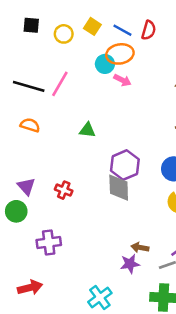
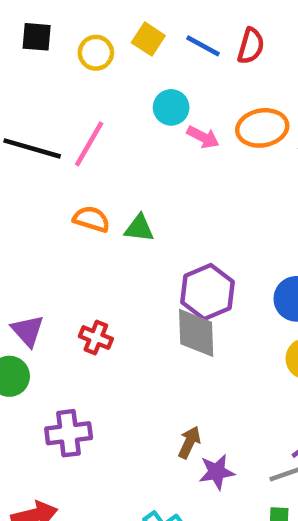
orange ellipse: (120, 54) -> (262, 128), moved
orange semicircle: (30, 125) -> (91, 219), moved
brown arrow: (140, 248) -> (189, 442), moved, turned 105

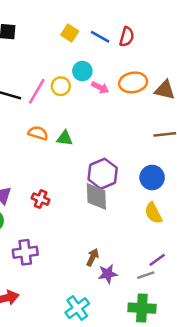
yellow circle: (96, 53) -> (61, 86), moved

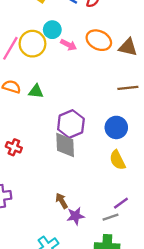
orange ellipse: (133, 82) -> (99, 40), turned 35
yellow circle: (61, 86) -> (32, 44), size x1.5
brown arrow: (93, 257) -> (62, 201), turned -56

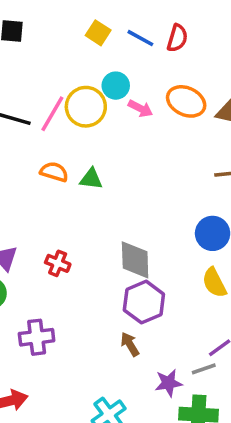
purple hexagon: (71, 124) -> (144, 302), moved
purple star: (76, 216) -> (169, 383), moved

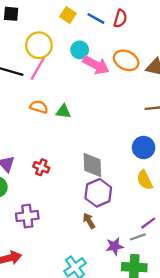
yellow circle: (86, 107) -> (39, 45), moved
pink arrow: (140, 108) -> (96, 65), size x1.6

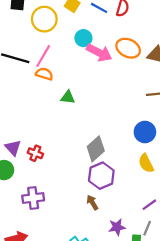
yellow circle: (39, 45) -> (44, 19), moved
orange semicircle: (39, 107) -> (44, 74), moved
gray diamond: (92, 165) -> (96, 149), turned 50
red cross: (41, 167) -> (35, 153), moved
gray line: (138, 237) -> (147, 228), moved, turned -48

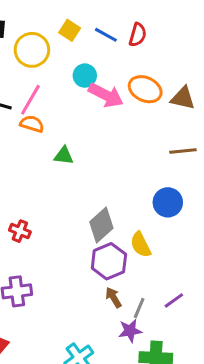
yellow semicircle: (146, 163) -> (141, 245), moved
brown arrow: (92, 202) -> (113, 297), moved
gray line: (147, 228) -> (139, 308), moved

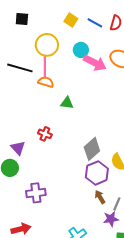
yellow circle: (32, 50) -> (47, 45), moved
pink line: (30, 100) -> (45, 66), turned -30
red cross: (20, 231) -> (45, 134), moved

